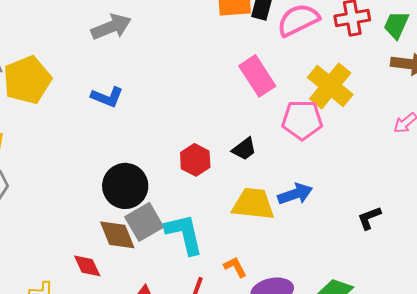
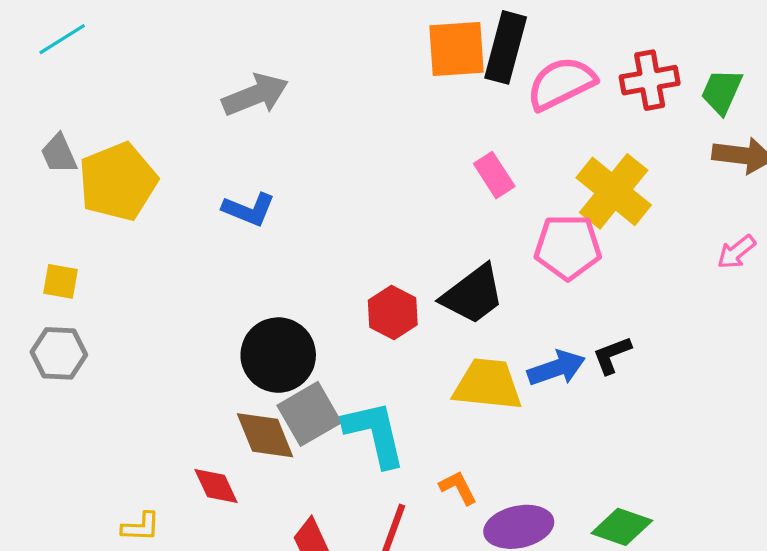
pink rectangle: (257, 76) -> (494, 175), size x0.7
black trapezoid: (244, 149) -> (473, 294), size x1.6
black L-shape: (369, 218) -> (612, 355), moved

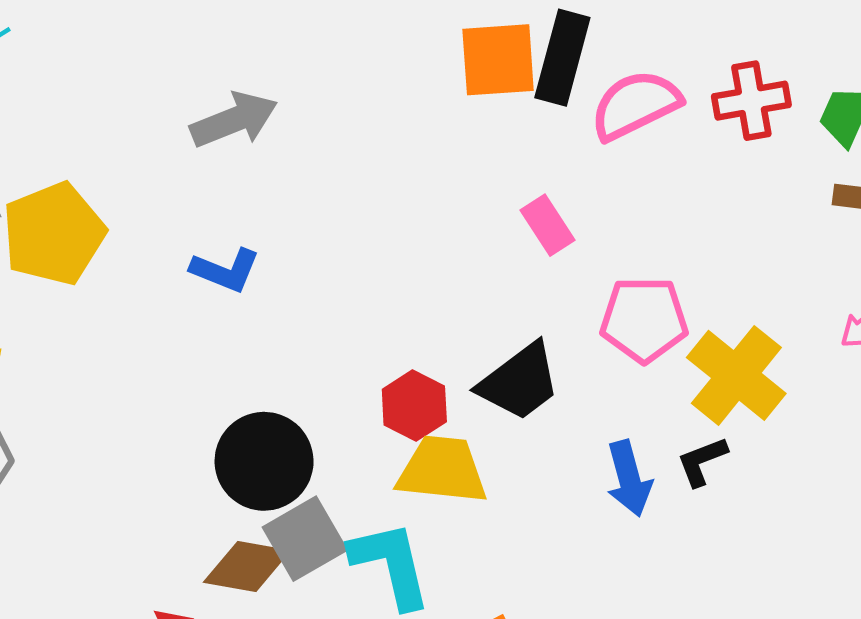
yellow cross: (614, 191) -> (736, 375), moved
blue arrow: (556, 368) -> (629, 478), turned 94
yellow trapezoid: (488, 384) -> (442, 470), moved
brown diamond: (265, 435) -> (247, 566), turned -58

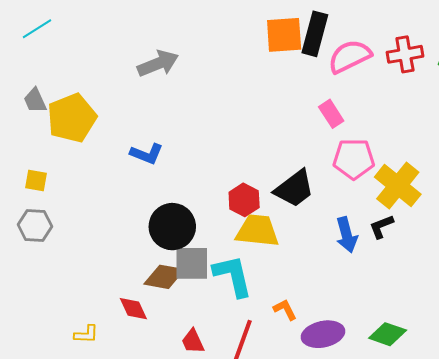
pink rectangle: (547, 225) -> (331, 114), moved
blue L-shape: (225, 270) -> (147, 154), moved
gray square: (305, 539) -> (192, 263), turned 30

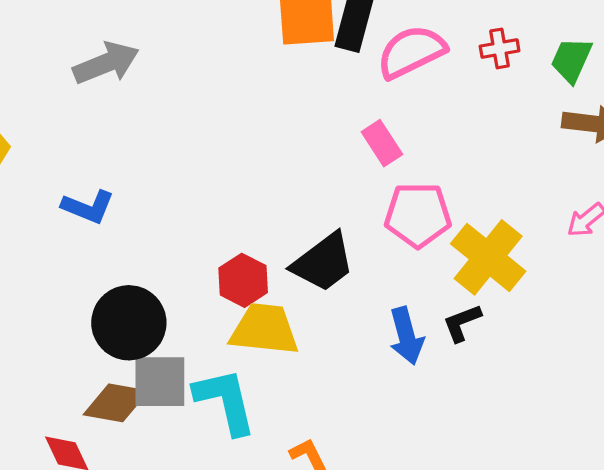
red cross: (405, 54) -> (500, 48), size x0.7

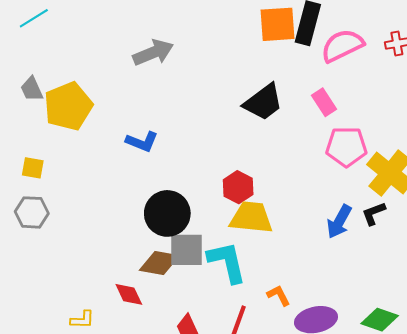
black trapezoid: (323, 262) -> (263, 102), moved
blue arrow: (406, 336) -> (339, 222), turned 44

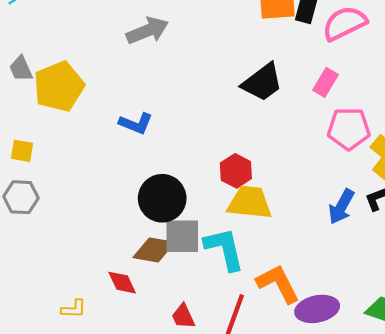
pink rectangle: (324, 102) -> (326, 82), turned 64
orange L-shape: (279, 295) -> (278, 284), size x1.8

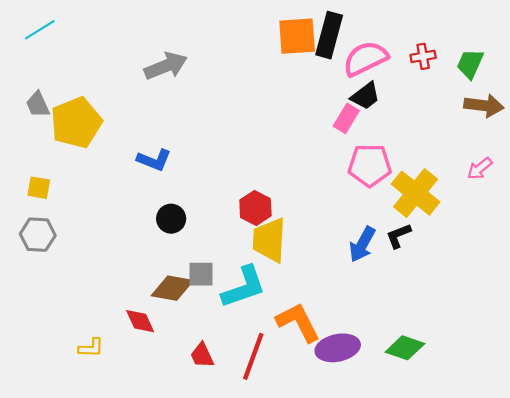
black trapezoid: (262, 82) -> (365, 96), moved, size x0.7
black circle: (162, 198) -> (171, 219), moved, size x0.6
yellow trapezoid: (250, 202) -> (269, 240), turned -93
gray square: (182, 236) -> (201, 274), size x0.7
cyan L-shape: (224, 249) -> (244, 287), turned 84

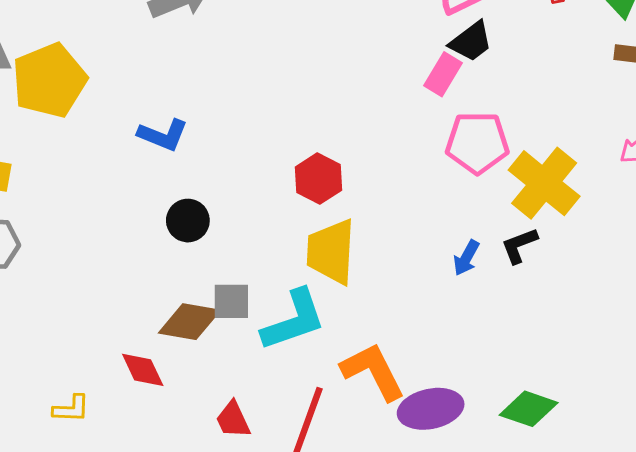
red hexagon: (255, 208) -> (319, 179), moved
blue arrow: (362, 244) -> (466, 258), size x0.7

